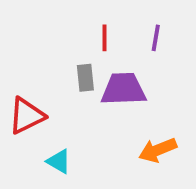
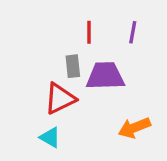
red triangle: (26, 116) -> (60, 99), moved

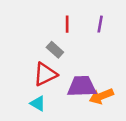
gray rectangle: (73, 66) -> (55, 50), turned -42
purple trapezoid: (105, 76) -> (82, 86), moved

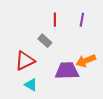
red triangle: (45, 74) -> (25, 61), moved
orange arrow: (101, 96) -> (86, 61), moved

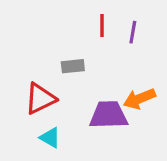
red line: (55, 20) -> (102, 26), moved
gray rectangle: (45, 41) -> (73, 66), turned -48

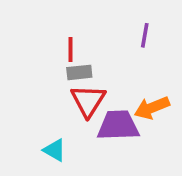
red line: (102, 26) -> (71, 49), moved
red triangle: (40, 99) -> (88, 101), moved, turned -32

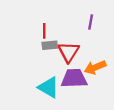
red triangle: (88, 101) -> (69, 52), moved
cyan triangle: (55, 150) -> (49, 87), moved, size x1.5

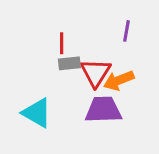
orange arrow: (95, 67) -> (119, 80), moved
cyan triangle: (49, 87) -> (37, 113), moved

